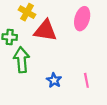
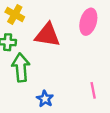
yellow cross: (27, 12) -> (15, 14), moved
blue star: (54, 80) -> (45, 99), moved

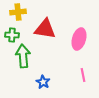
yellow cross: (15, 14) -> (18, 12), turned -35
pink ellipse: (88, 22) -> (79, 39), moved

